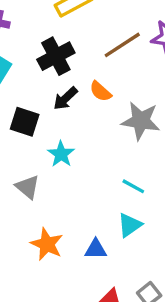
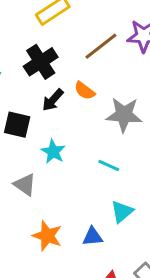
cyan line: (133, 186) -> (109, 166), moved

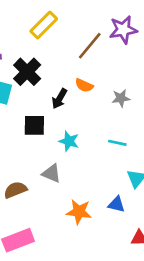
black cross: (41, 62) -> (27, 72), moved
gray star: (124, 115) -> (121, 98), size x0.6
blue triangle: (93, 237) -> (116, 204), turned 30

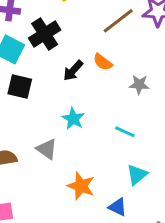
black square: (34, 125) -> (20, 86), moved
blue triangle: (116, 204) -> (118, 207), moved
orange star: (79, 212) -> (81, 186), moved

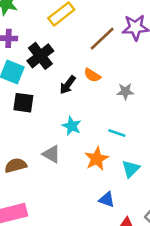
orange star: (81, 186) -> (97, 159), moved, turned 30
blue triangle: (118, 207) -> (107, 200), moved

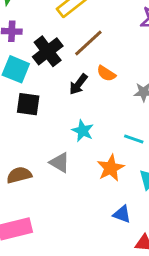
brown line: (102, 39) -> (88, 43), moved

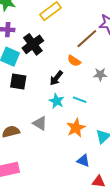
brown line: (88, 43) -> (87, 39), moved
black arrow: (78, 84) -> (56, 78), moved
cyan line: (134, 139) -> (80, 100), moved

